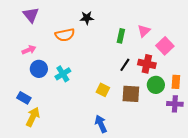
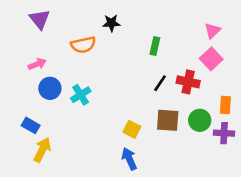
pink triangle: (144, 31) -> (212, 31), moved
green circle: (156, 85) -> (200, 120), moved
yellow square: (103, 90) -> (132, 129), moved

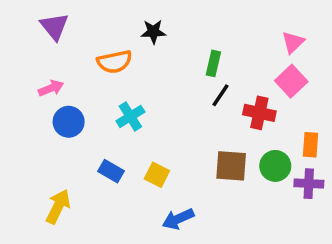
black line: (160, 83) -> (221, 95), moved
cyan cross: (81, 95) -> (130, 116), moved
blue rectangle: (31, 125) -> (111, 171), moved
yellow square: (132, 129) -> (157, 175), moved
blue arrow: (129, 159) -> (178, 219), turned -90

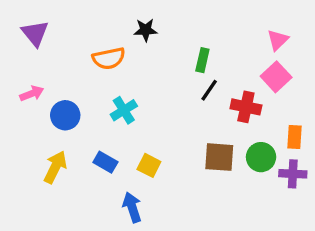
purple triangle: (54, 26) -> (35, 33), moved
pink arrow: (51, 88) -> (32, 94), moved
yellow arrow: (58, 207) -> (55, 167), moved
blue arrow: (178, 219) -> (132, 207), moved, turned 96

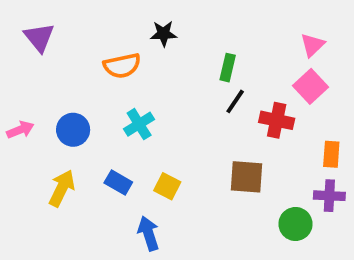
pink arrow: (32, 94) -> (20, 130), moved
green circle: (261, 157) -> (295, 224), moved

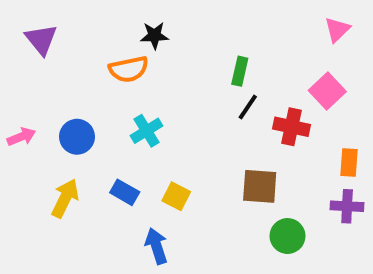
black star: (164, 34) -> (154, 35), moved
pink triangle: (312, 45) -> (337, 29), moved
green circle: (295, 224) -> (287, 236), moved

